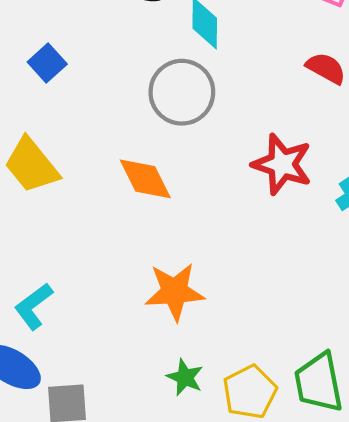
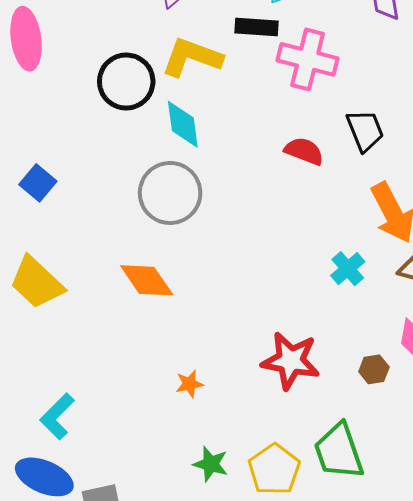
red star: (282, 164) -> (291, 361), moved
orange star: (175, 292) -> (189, 384), size x0.5

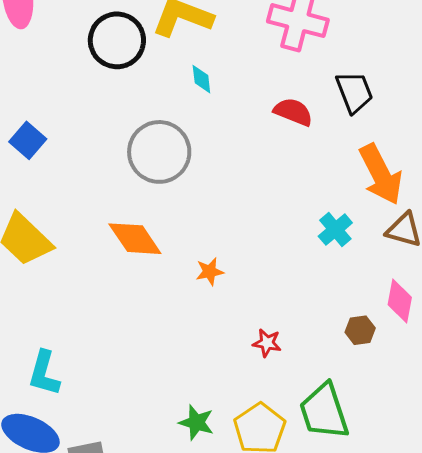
cyan diamond: (183, 124) -> (201, 79), moved, size x0.6
red star: (291, 361) -> (267, 343), moved, size x0.5
orange star: (189, 384) -> (210, 272), moved
cyan L-shape: (57, 416) -> (44, 373), turned -30

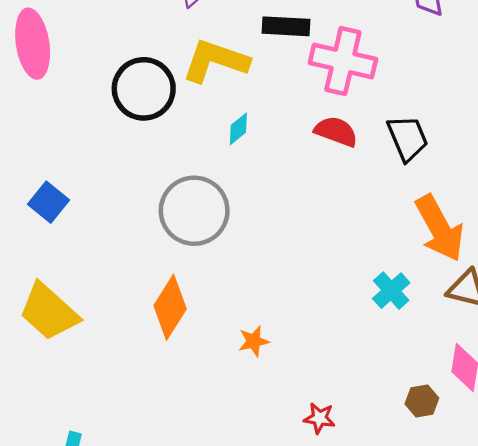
cyan diamond: (201, 79) -> (238, 129), turned 60
red semicircle: (293, 112) -> (336, 131), moved
orange diamond: (135, 239) -> (170, 307), turned 68

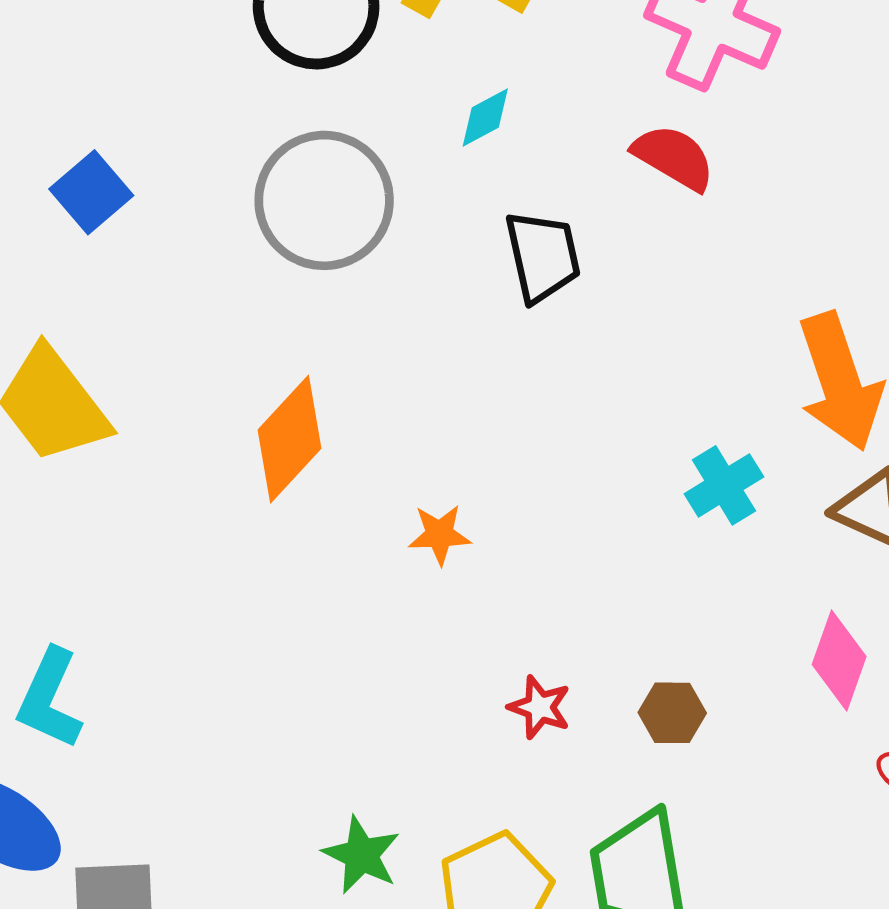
black trapezoid: (408, 138) -> (543, 256), moved
gray circle: (194, 211) -> (324, 200), moved
brown hexagon: (422, 401) -> (672, 713), moved

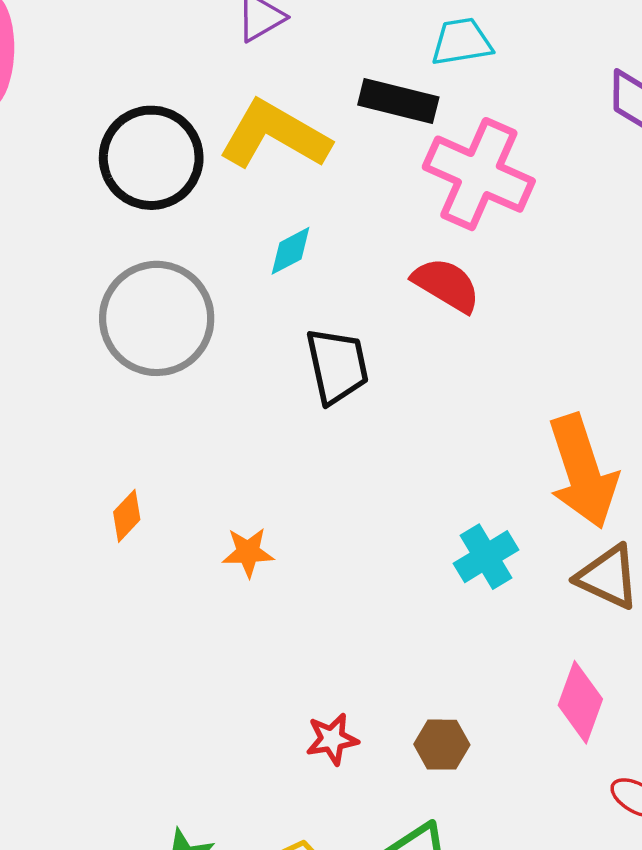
orange diamond: (290, 439) -> (127, 516), size x0.5
orange star: (440, 535) -> (248, 552), moved
red star: (540, 707) -> (332, 739), turned -30

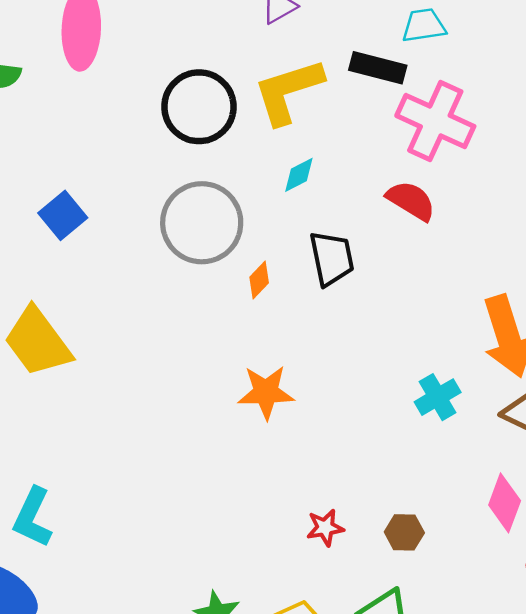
yellow L-shape: (275, 135) -> (288, 91), turned -48
orange diamond: (127, 516) -> (259, 280), moved
orange star: (248, 552) -> (266, 392), size x1.5

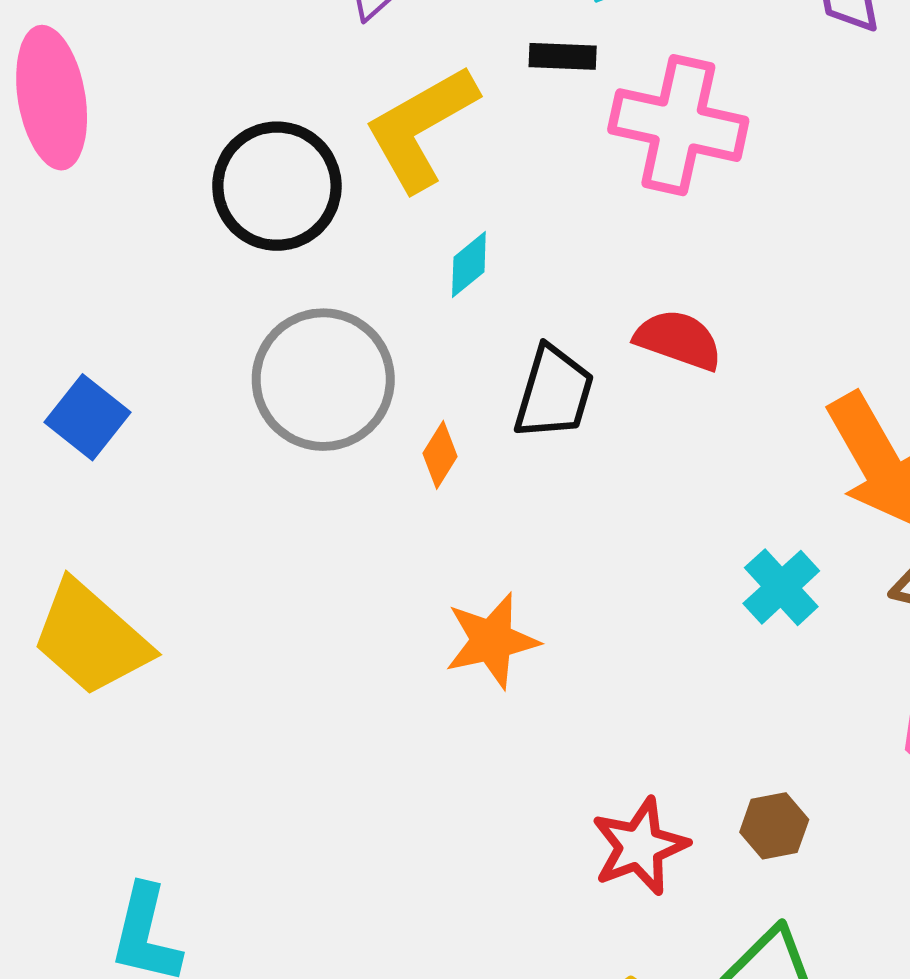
black rectangle: (378, 68) -> (563, 56), size x0.7
red semicircle: (411, 201) -> (678, 340), moved
black trapezoid: (332, 258) -> (554, 393), turned 40
red star: (325, 528) -> (640, 846), size x1.5

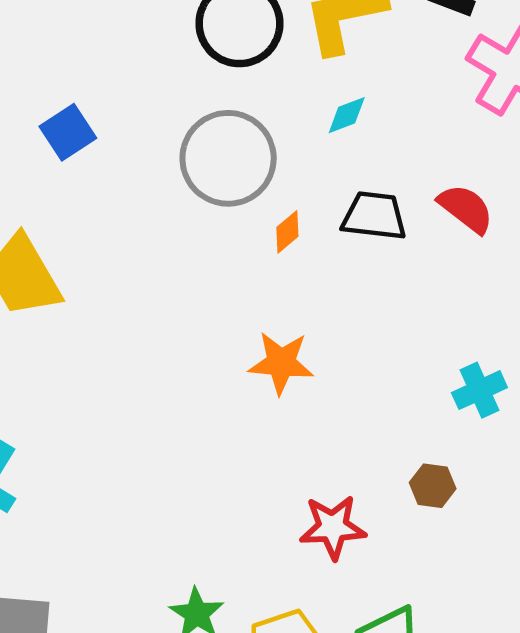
black trapezoid: (554, 393) -> (374, 216), turned -118
brown hexagon: (774, 826) -> (433, 486), moved

